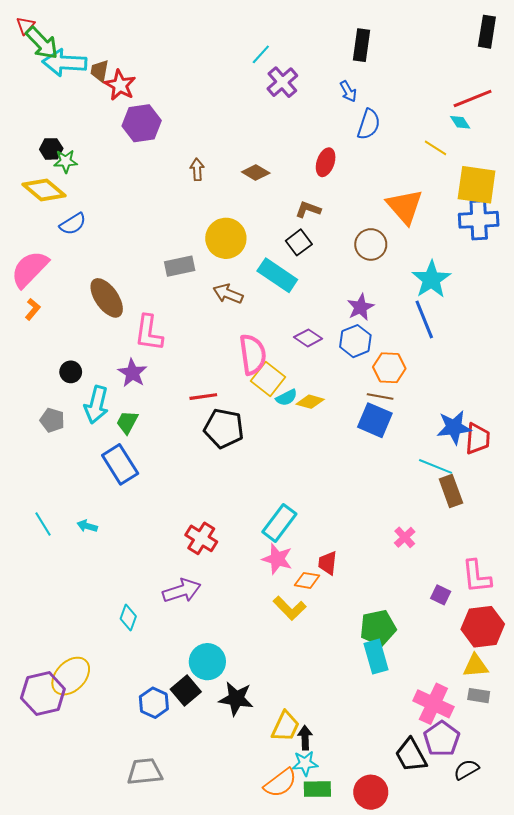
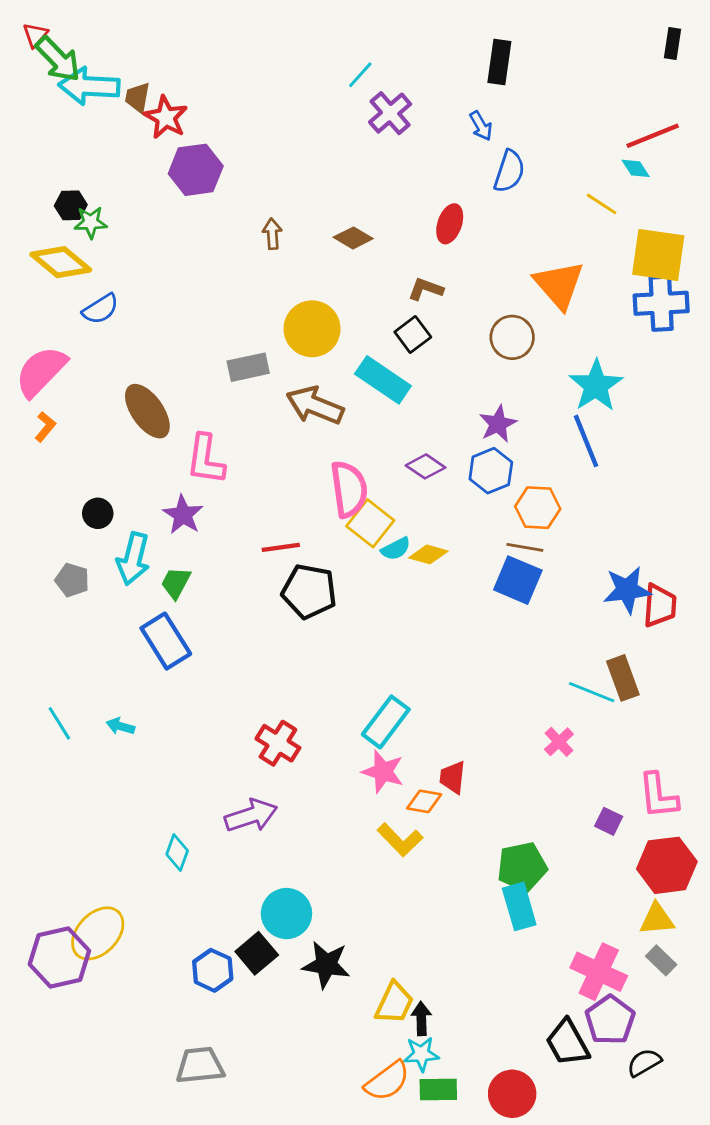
black rectangle: (487, 32) -> (673, 44), size x0.7
brown arrow: (228, 294) -> (315, 405), size x1.4
cyan line: (436, 466) -> (592, 692), moved
gray rectangle: (479, 696) -> (661, 960), turned 35

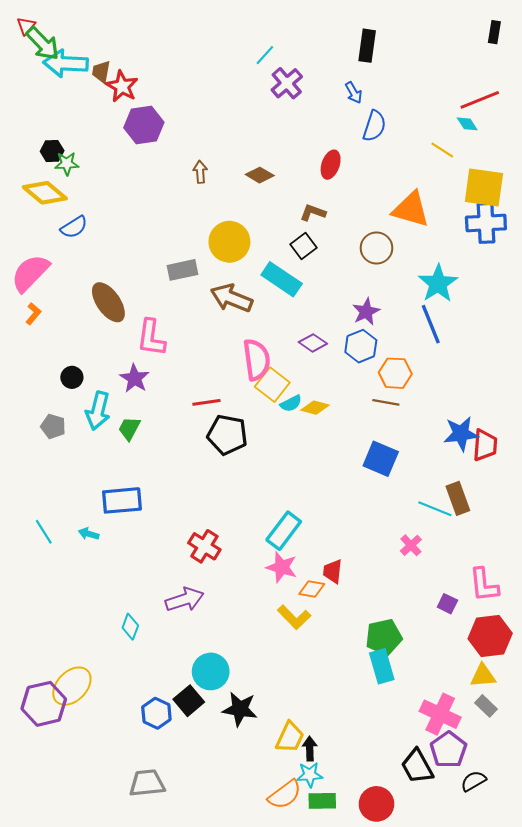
orange triangle: (559, 285) -> (411, 209), turned -33
blue square: (518, 580) -> (381, 459), moved
blue rectangle: (166, 641) -> (122, 500), moved, turned -63

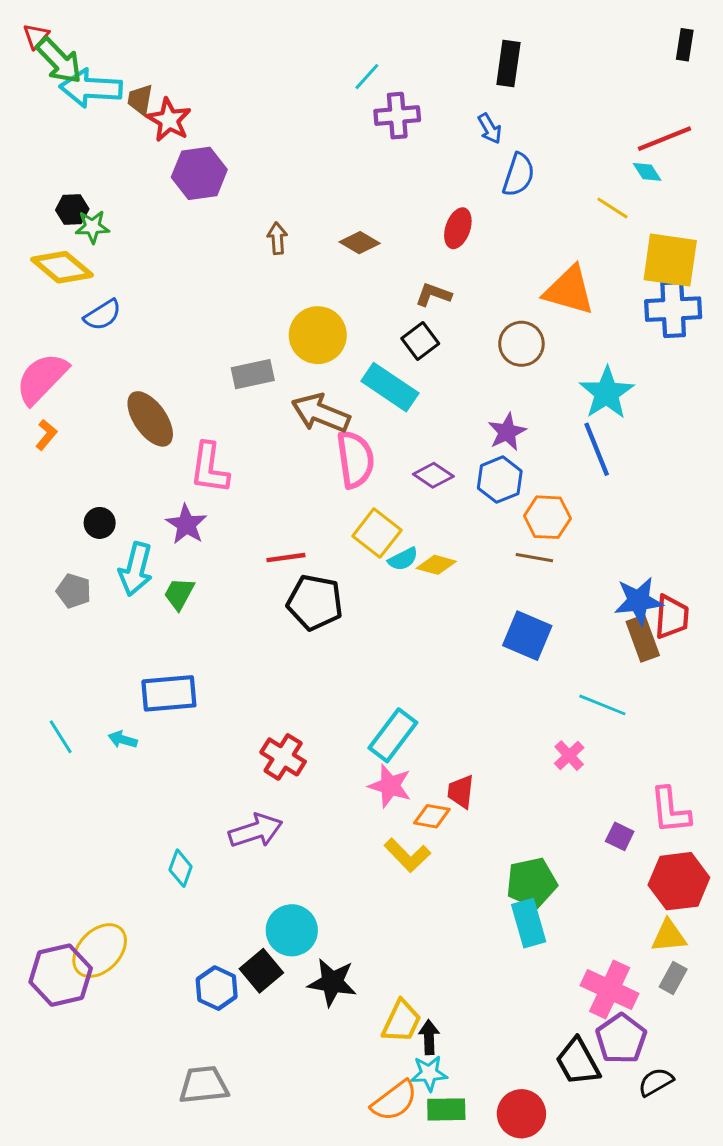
purple cross: (287, 83) -> (397, 116), turned 36
pink semicircle: (257, 360) -> (355, 459), moved
brown rectangle: (458, 498) -> (643, 638), moved
gray rectangle: (486, 706) -> (673, 978), turned 75

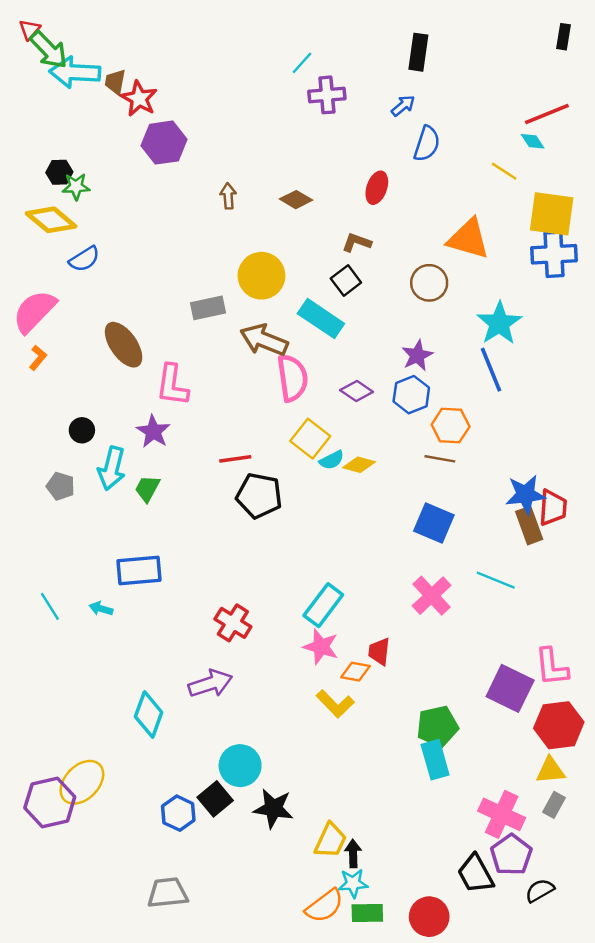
blue arrow: (490, 129) -> (403, 106), turned -100
pink cross: (569, 756) -> (432, 596), moved, size x1.6
purple square: (620, 836) -> (510, 688), size x2.0
cyan diamond: (181, 868) -> (149, 714), size x1.5

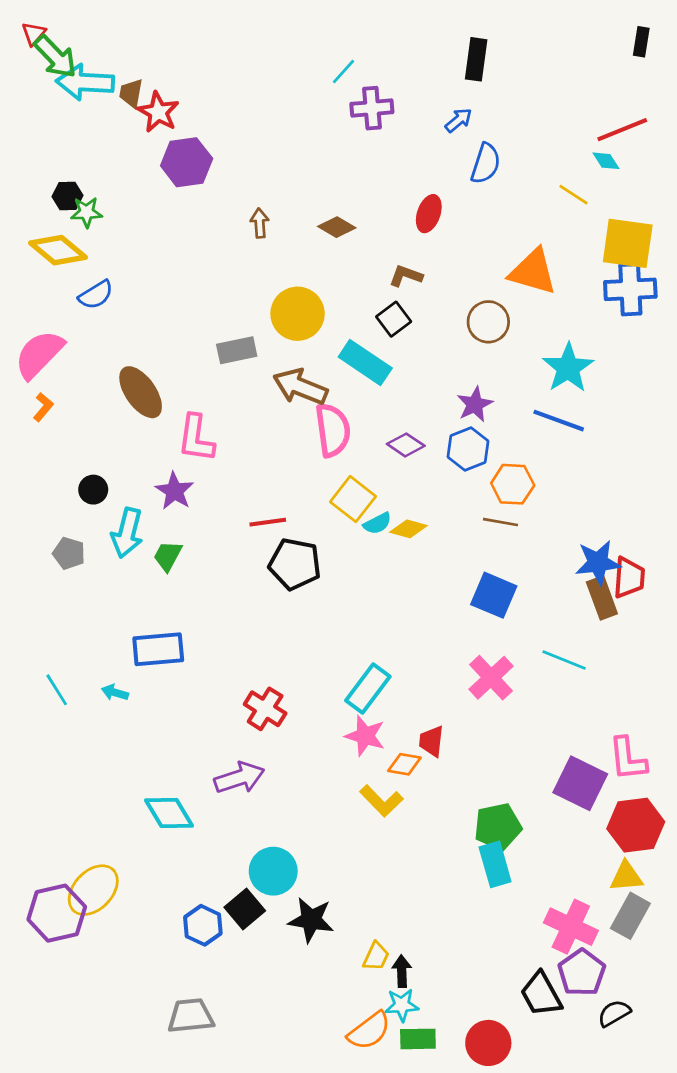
blue line: (491, 370) -> (559, 421), turned -48
cyan diamond: (149, 714) -> (169, 813), turned -51
gray rectangle: (554, 805) -> (630, 916), size x1.5
yellow trapezoid: (330, 841) -> (376, 956), size x0.7

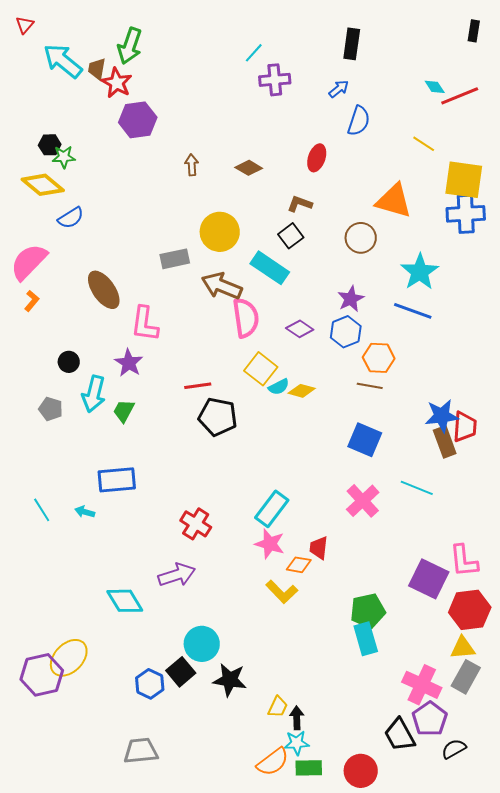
green arrow: (55, 57) -> (130, 46), moved, turned 63
cyan arrow: (85, 82) -> (63, 61), turned 36
cyan diamond: (606, 161) -> (435, 87), moved

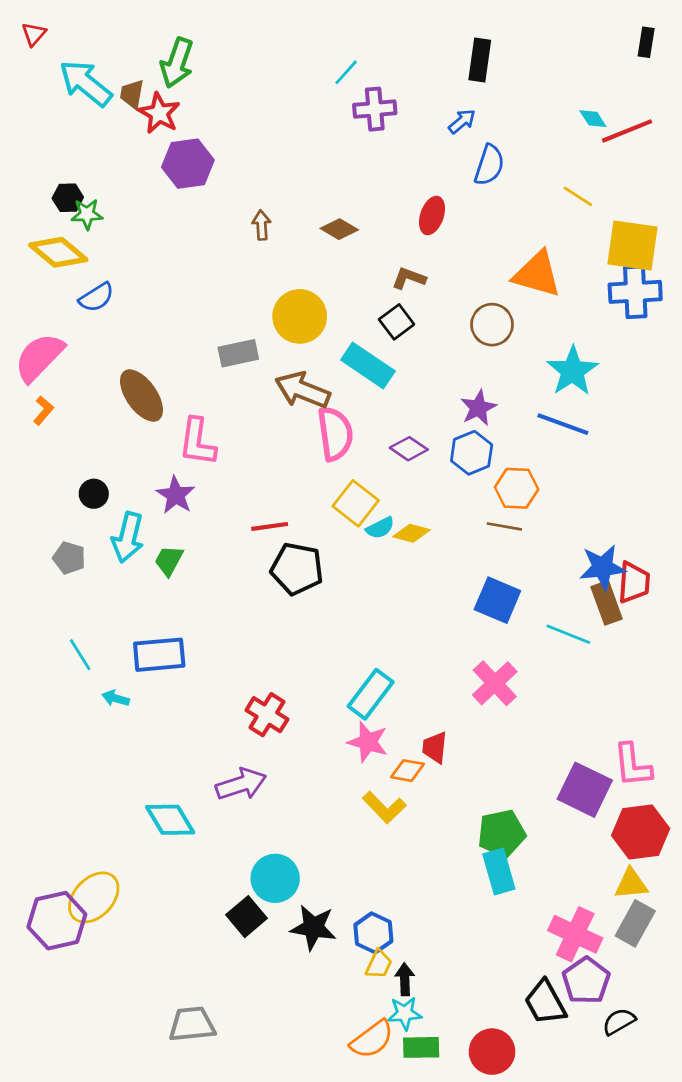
cyan line: (417, 488) -> (568, 634), moved
cyan line: (42, 510) -> (80, 655), moved
blue hexagon: (150, 684) -> (373, 933), moved

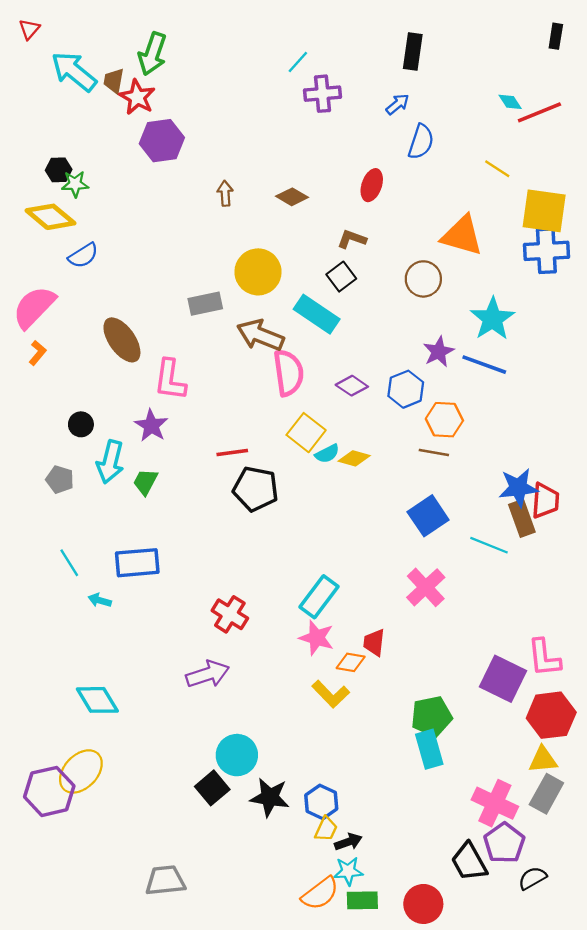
purple star: (478, 408) -> (439, 352), moved
blue square: (497, 600) -> (428, 516), turned 33
cyan diamond: (170, 820) -> (97, 700), moved
black arrow: (405, 979) -> (348, 842), turned 72

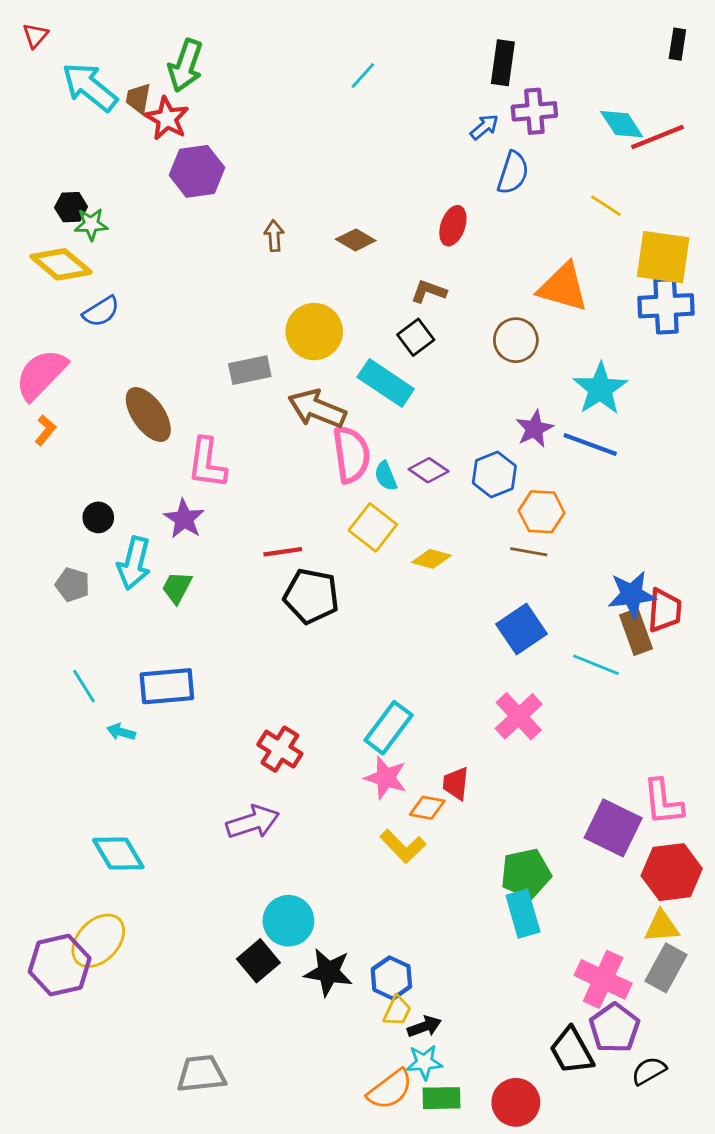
purple cross: (322, 94) -> (534, 111), moved
cyan diamond: (510, 102) -> (622, 124), size x1.5
cyan semicircle: (327, 454) -> (386, 476), moved, turned 95

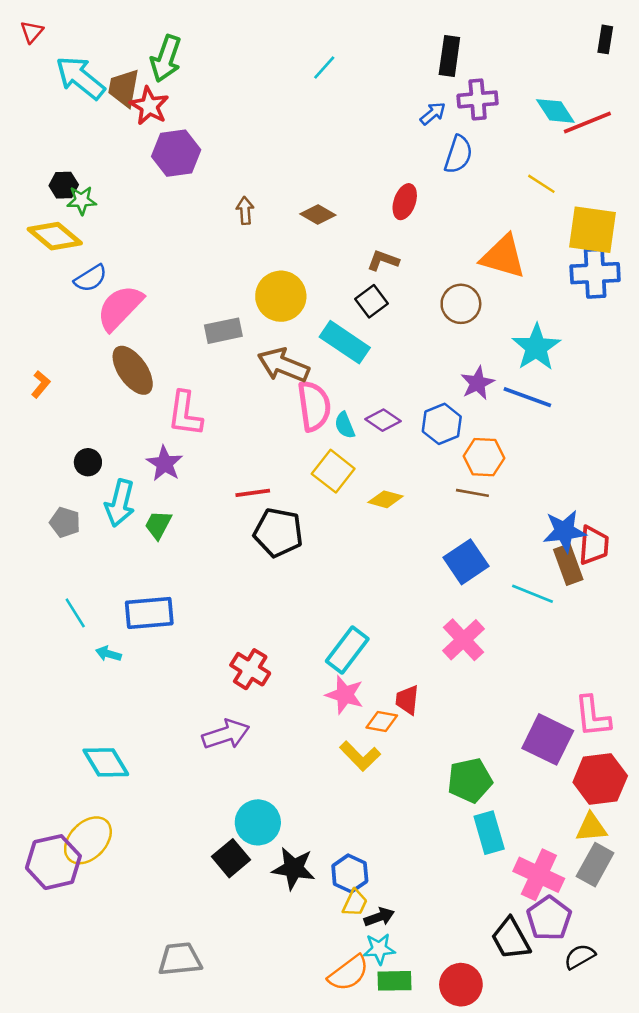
brown trapezoid: (138, 98) -> (124, 88), size x1.4
pink semicircle: (41, 374) -> (120, 308), moved
cyan rectangle: (523, 914) -> (489, 833), moved

